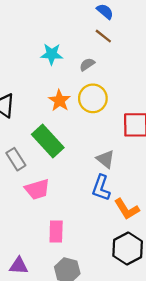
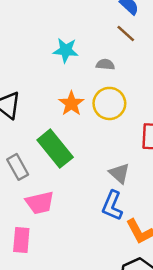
gray semicircle: (87, 64) -> (105, 65), turned 35
pink rectangle: (56, 231) -> (21, 240), moved

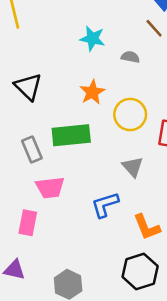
yellow circle: (109, 103) -> (130, 114), moved
green rectangle: (55, 149) -> (71, 135), turned -63
blue L-shape: (112, 206) -> (105, 205), moved, turned 44

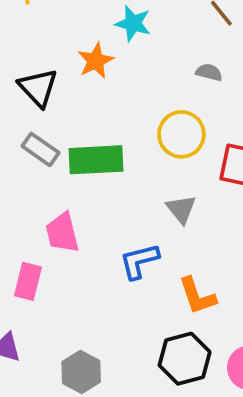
gray semicircle: (130, 57) -> (209, 72), moved
orange star: (92, 92) -> (96, 61), moved
gray rectangle: (32, 149) -> (41, 149), moved, turned -35
pink trapezoid: (50, 187) -> (62, 233), turned 80

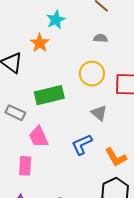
cyan star: (133, 23) -> (56, 20), turned -30
gray rectangle: (41, 149) -> (15, 113), moved

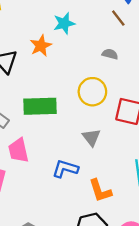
blue L-shape: (82, 144) -> (65, 169), turned 30

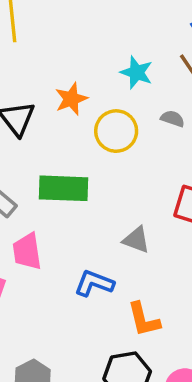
cyan star: (64, 23) -> (137, 72), moved, turned 30
yellow circle: (92, 92) -> (116, 131), moved
gray triangle: (91, 137) -> (136, 240), turned -36

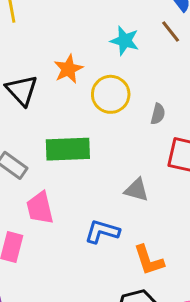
gray semicircle: (173, 119) -> (158, 114), moved, turned 90

